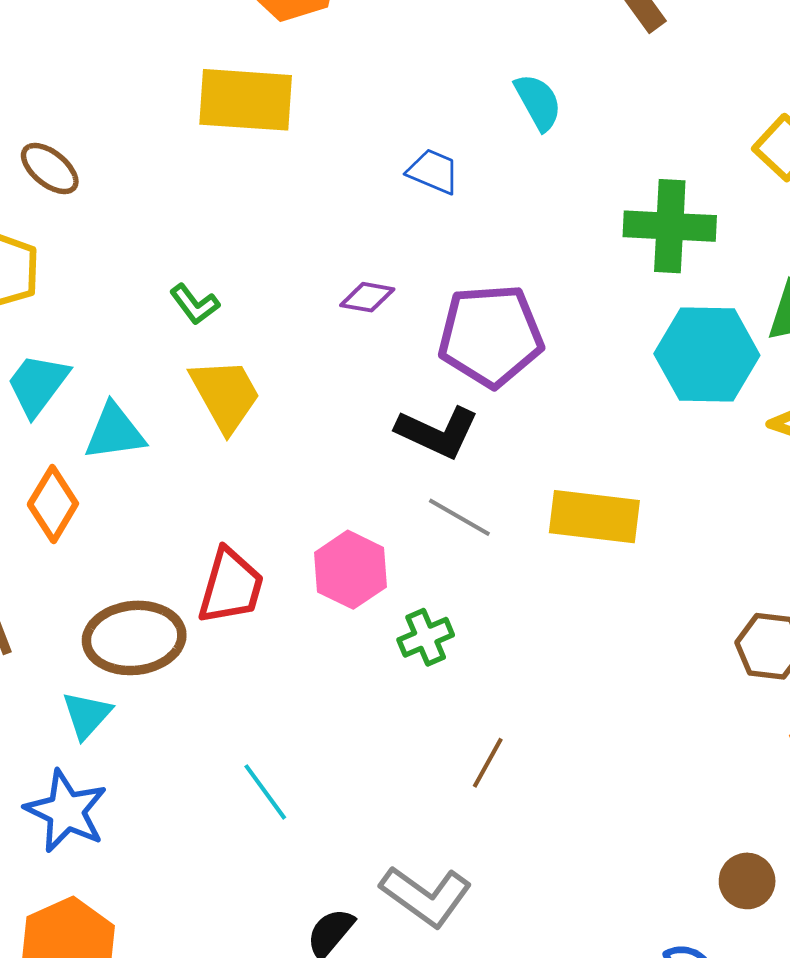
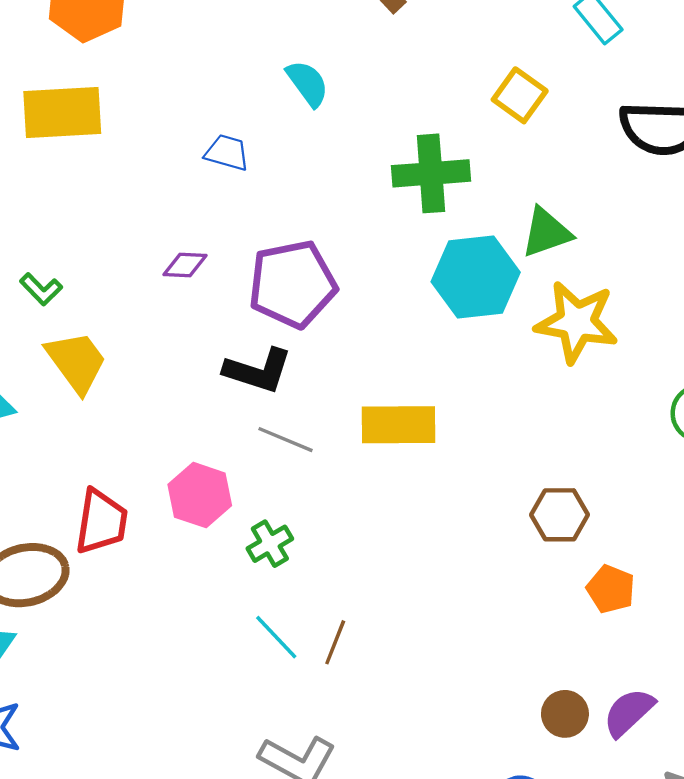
cyan line: (265, 792) -> (276, 637), moved

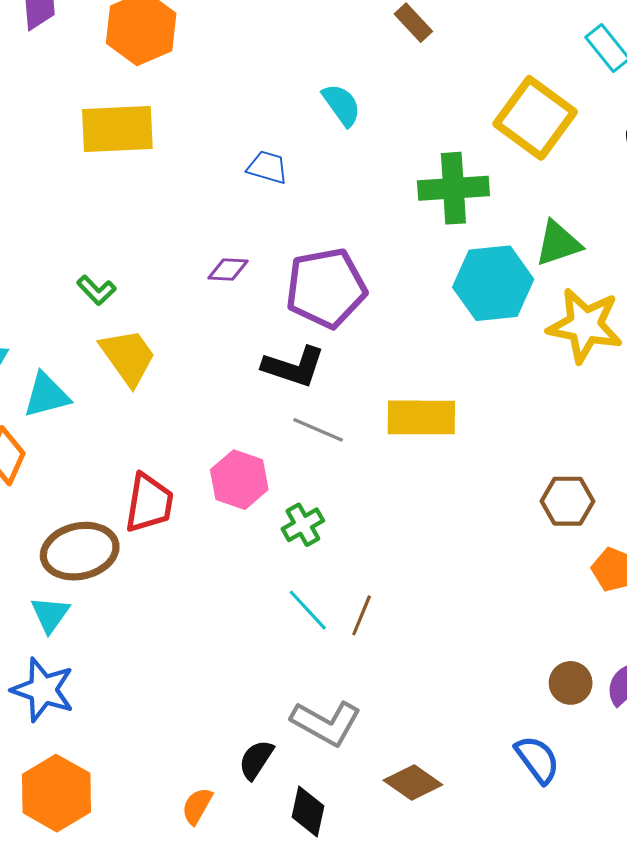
yellow square: (520, 95) -> (535, 118), size x1.6

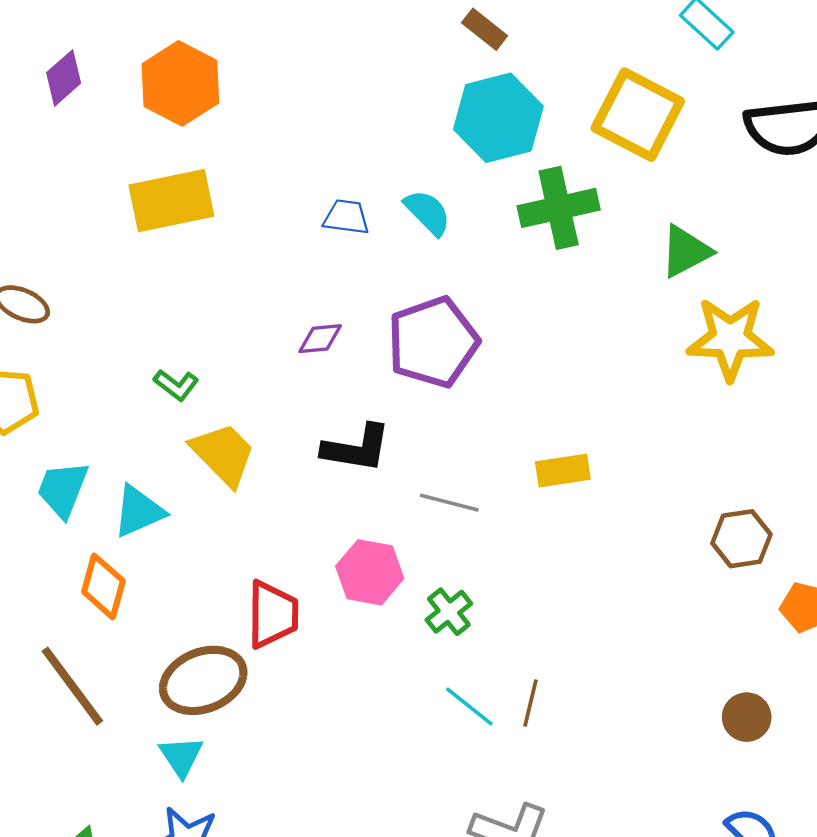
cyan semicircle: (342, 105) -> (428, 212), moved
cyan hexagon: (493, 283) -> (498, 118), moved
black L-shape: (294, 367) -> (356, 448), moved
yellow rectangle: (421, 417) -> (563, 471), size x0.7
brown circle: (571, 683) -> (747, 717), moved

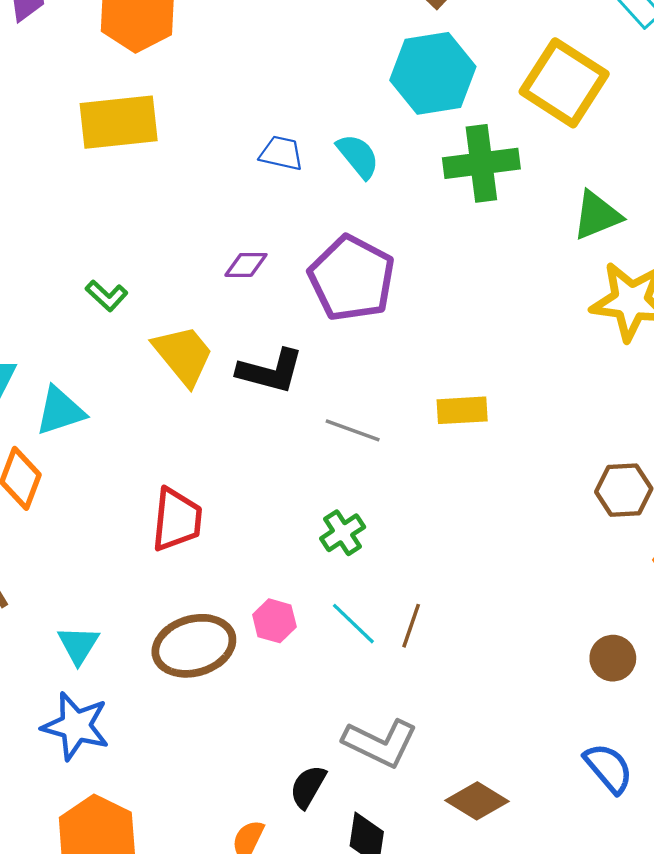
purple pentagon: (433, 342) -> (352, 278), turned -30
yellow trapezoid: (223, 454) -> (183, 355), moved
pink hexagon: (370, 572) -> (274, 621), moved, size x0.7
brown ellipse: (203, 680) -> (194, 646), moved

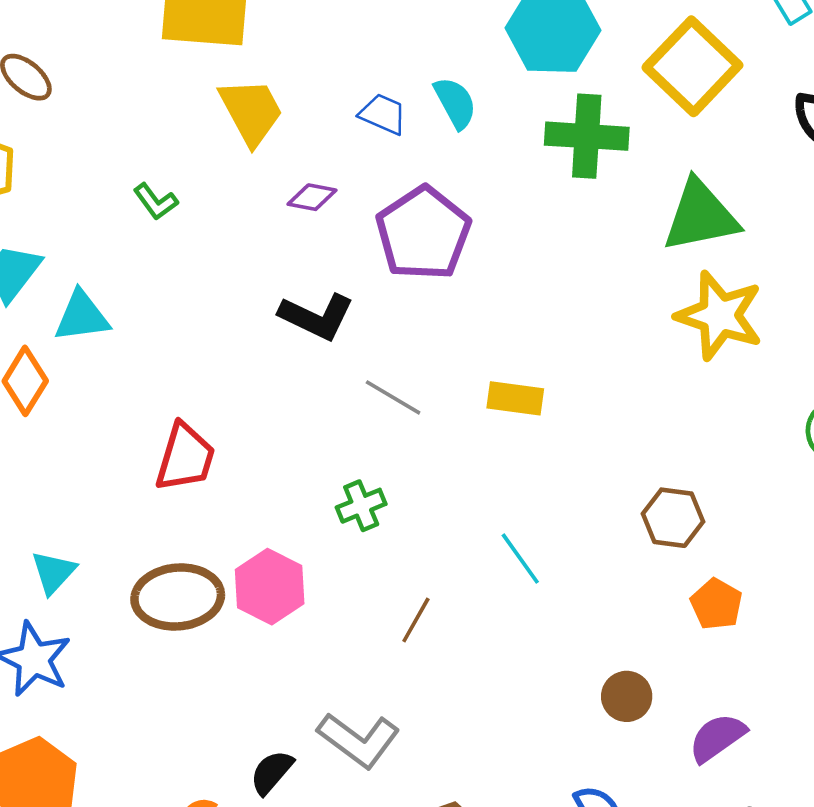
blue trapezoid: (281, 153) -> (383, 114), moved
green triangle: (597, 215) -> (701, 216), size x1.4
yellow trapezoid: (183, 355) -> (251, 112), moved
pink hexagon: (274, 621) -> (270, 587), size x1.5
cyan line: (353, 624) -> (520, 559), moved

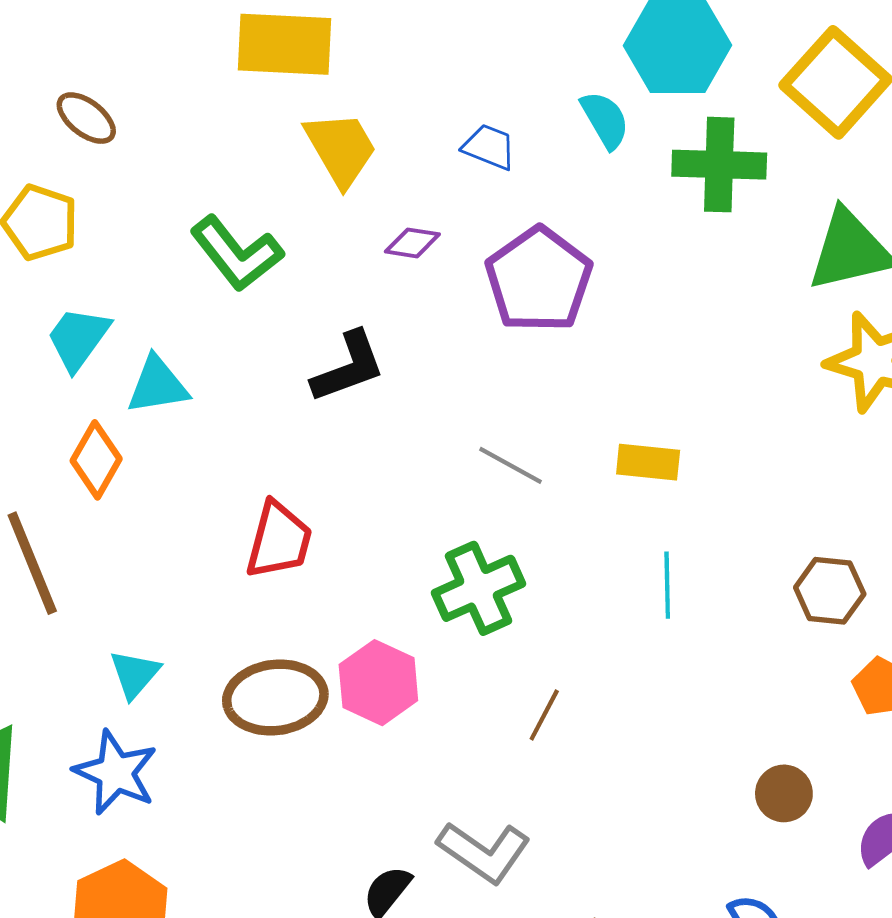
cyan semicircle: (455, 103) -> (605, 120), moved
green L-shape: (156, 202) -> (237, 253), size x1.8
black L-shape: (317, 317) -> (348, 367), moved, turned -44
green cross: (361, 506) -> (479, 588), size x1.6
cyan line: (520, 559) -> (667, 585), moved, turned 36

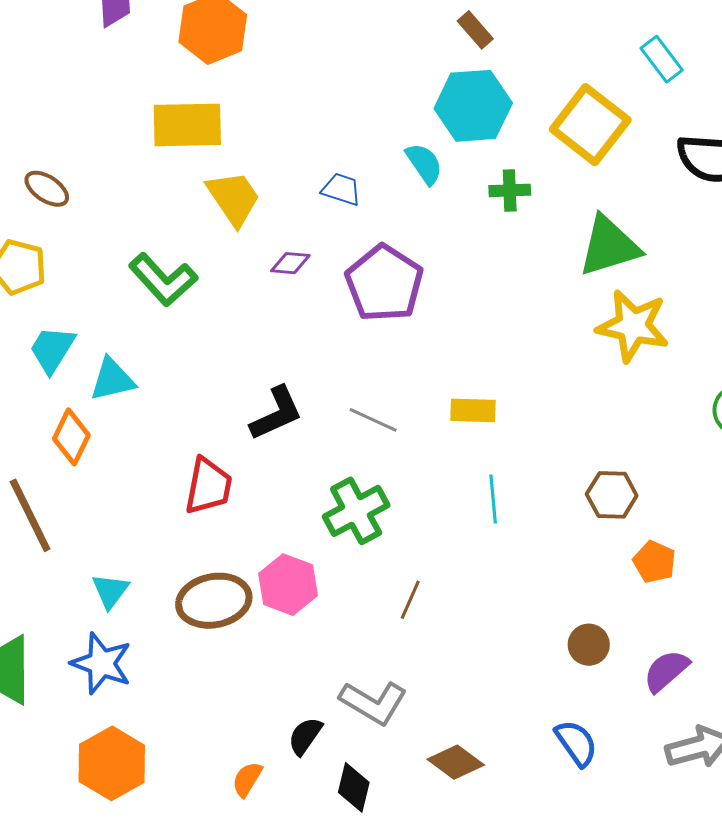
green cross: (719, 165) -> (510, 190), size x0.6
black L-shape: (348, 367) -> (276, 413), moved

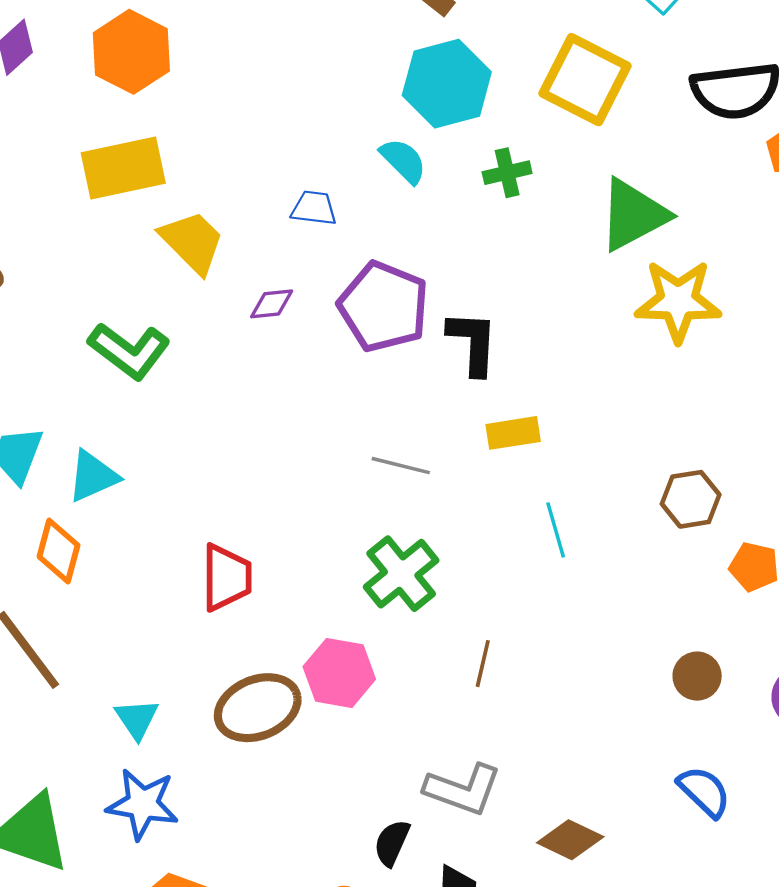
black L-shape: (276, 413) -> (473, 343), moved, turned -52

